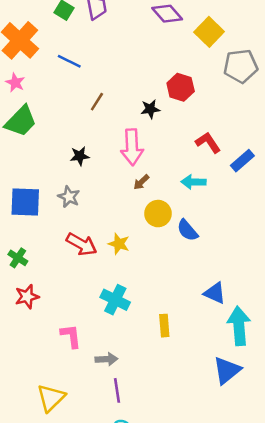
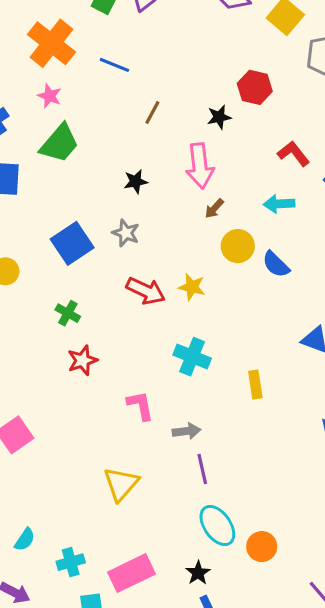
blue square: (25, 202) -> (72, 243), turned -32

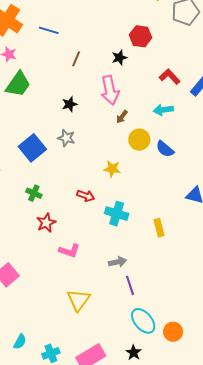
red arrow: (146, 291) -> (86, 196), moved, size x0.7
pink L-shape: (140, 406) -> (69, 251), moved, turned 125

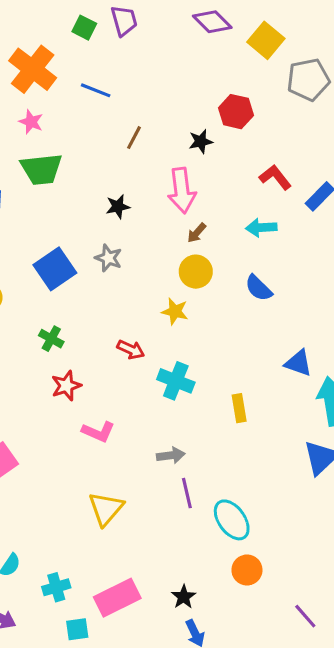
green trapezoid: (18, 84) -> (41, 169), turned 44
yellow circle: (139, 140) -> (196, 272), moved
cyan ellipse: (143, 321) -> (232, 520), moved

